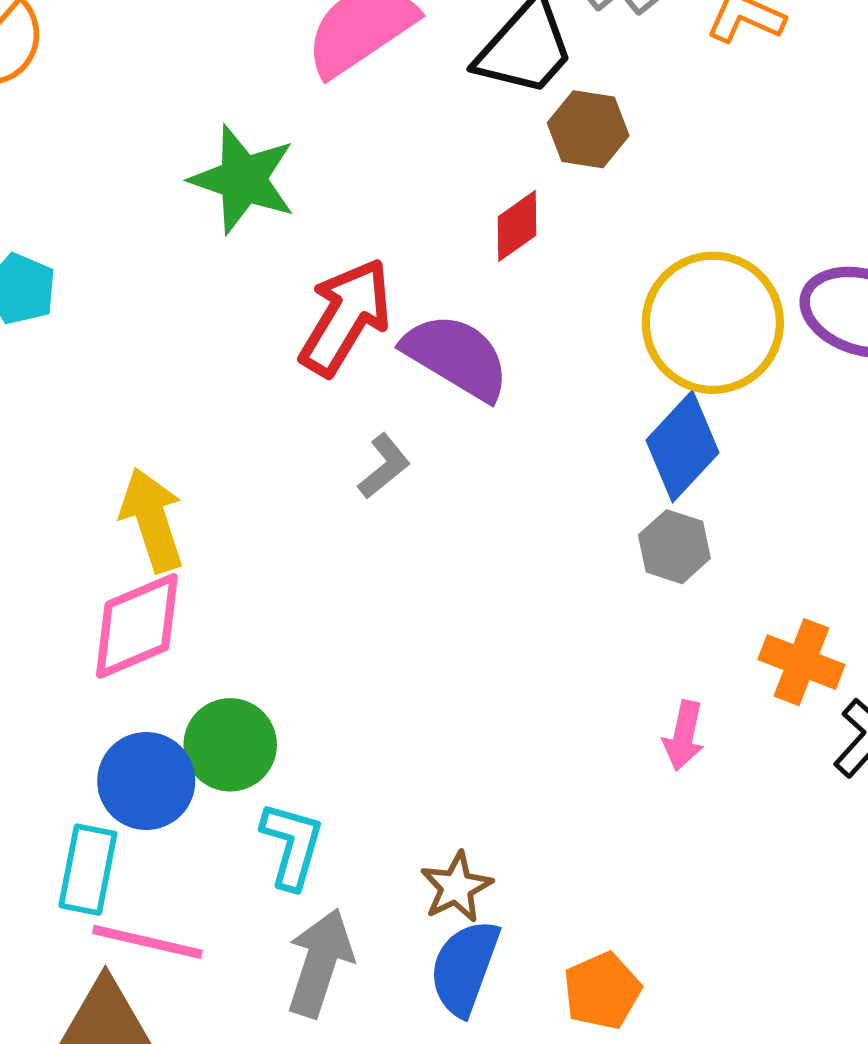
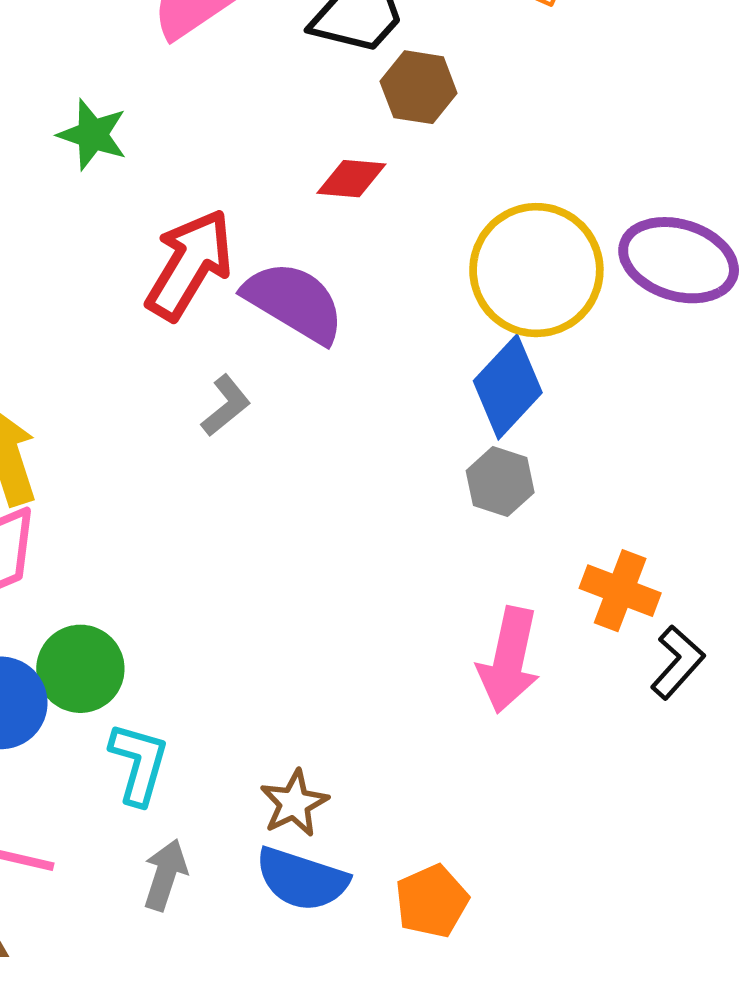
green star: (243, 179) -> (93, 135), size x0.7
red diamond: (517, 226) -> (351, 179), turned 40
pink arrow: (684, 736) -> (509, 660), size x1.6
gray arrow: (320, 963) -> (165, 875), size x0.7
blue semicircle: (465, 968) -> (302, 879), turned -92

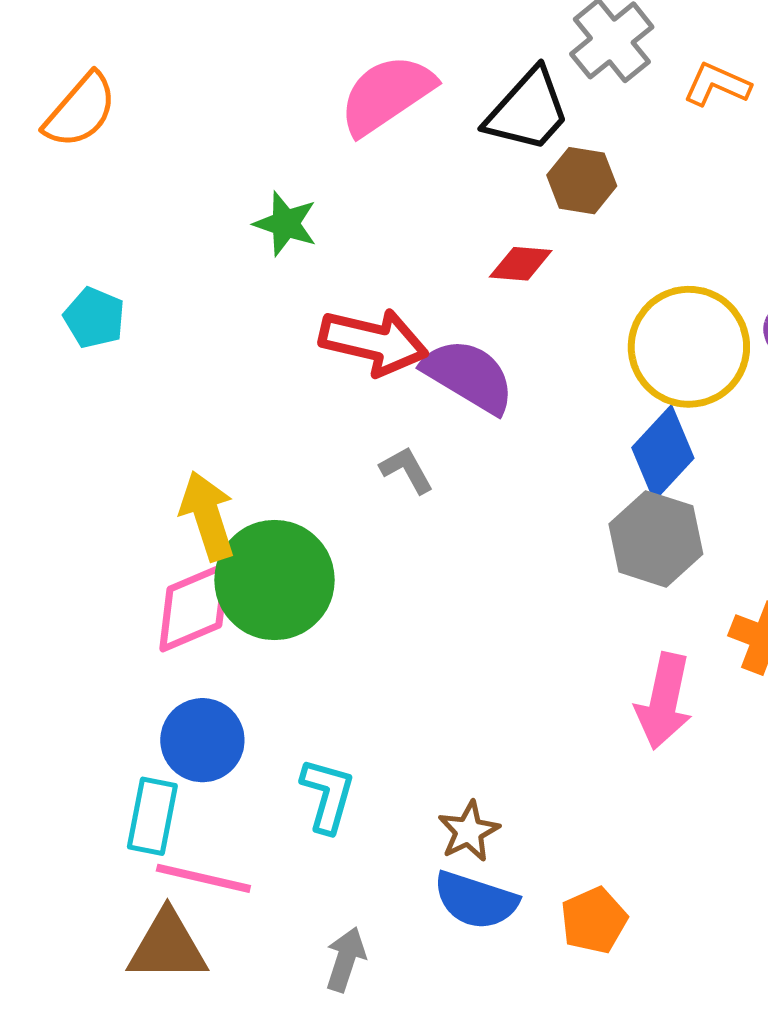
red arrow: (189, 265) -> (374, 342), turned 72
gray L-shape: (226, 406) -> (407, 470), turned -80
gray hexagon: (500, 482) -> (656, 539), size x1.5
green circle: (80, 669) -> (275, 580), moved, size x1.5
gray arrow: (165, 875) -> (346, 959), moved

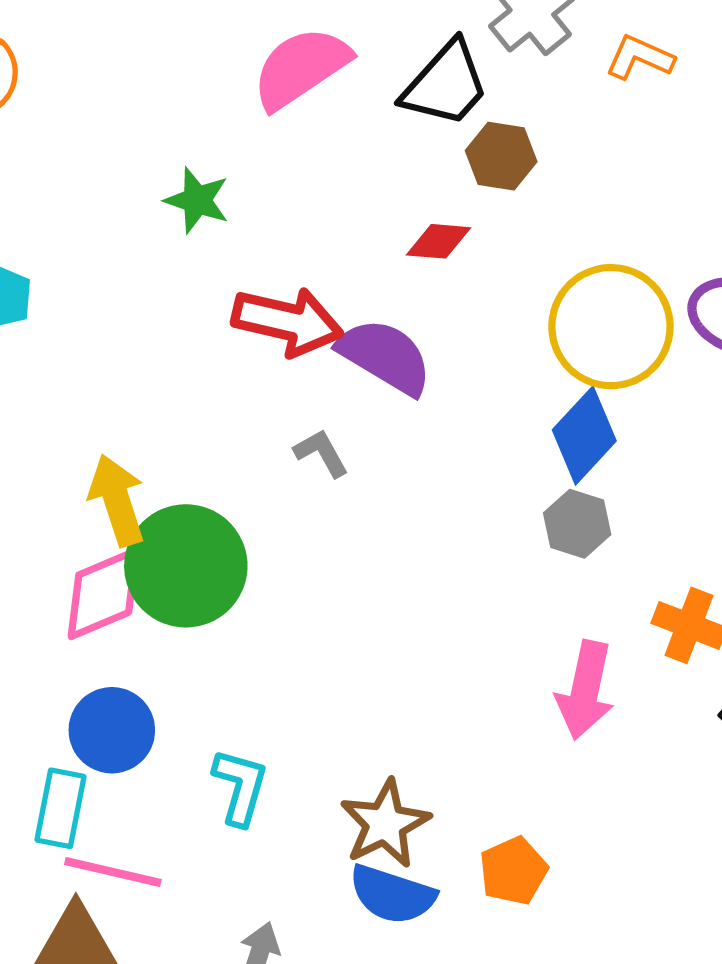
gray hexagon: (656, 539) -> (577, 524), size x0.7
brown star: (469, 831) -> (385, 824), size x1.4
orange pentagon: (594, 920) -> (513, 871), moved

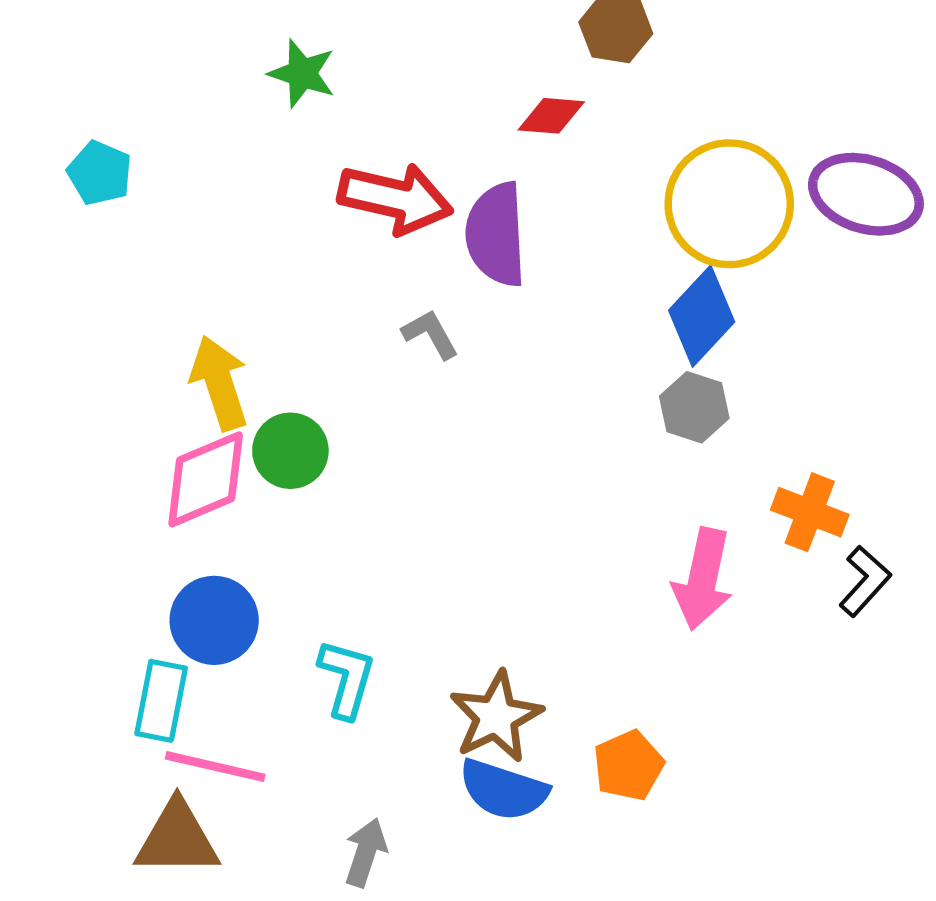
purple semicircle: (385, 356) -> (496, 235), turned -124
green circle: (186, 566) -> (290, 451), size x0.6

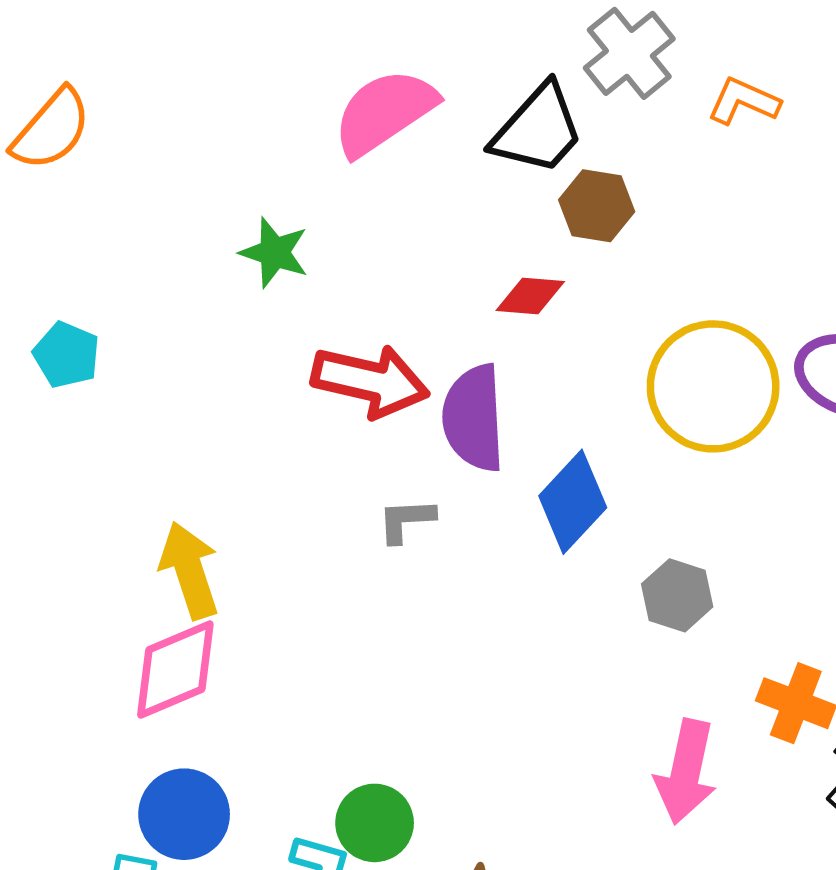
blue diamond: (702, 316) -> (573, 502), moved
gray L-shape: (430, 334) -> (406, 520), turned -64
green circle: (290, 451) -> (375, 823), moved

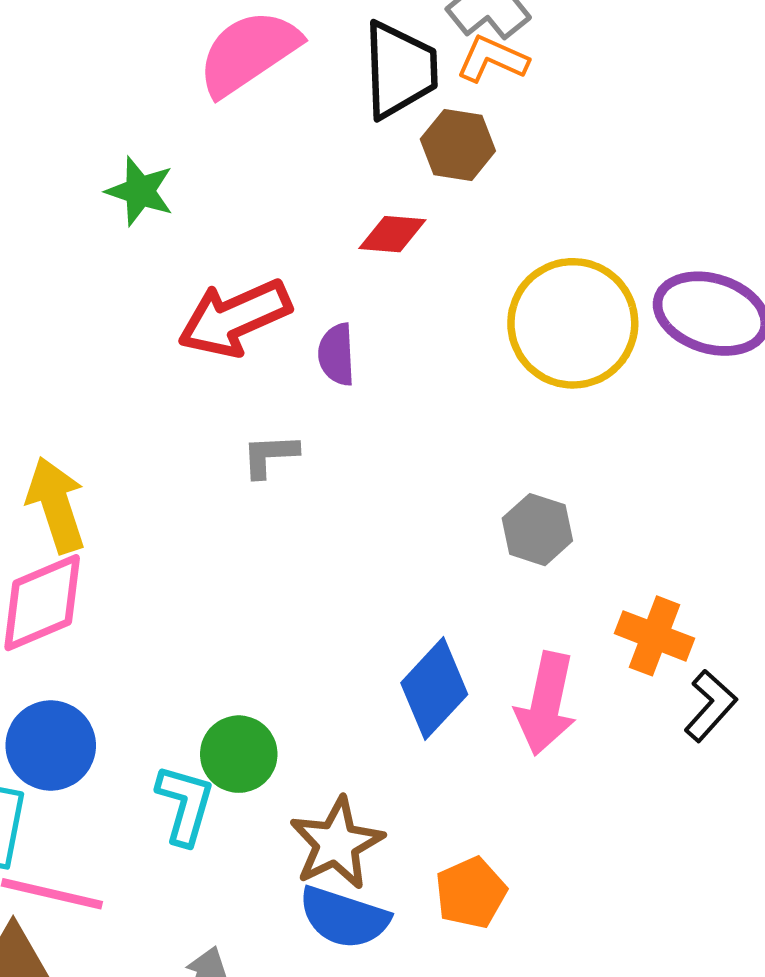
orange L-shape: (744, 101) -> (492, 59), moved
black trapezoid: (538, 130) -> (400, 70), turned -44
red arrow: (370, 381) -> (234, 318), turned 143
purple semicircle: (474, 418) -> (336, 354), size x0.6
blue diamond: (573, 502) -> (434, 689), moved

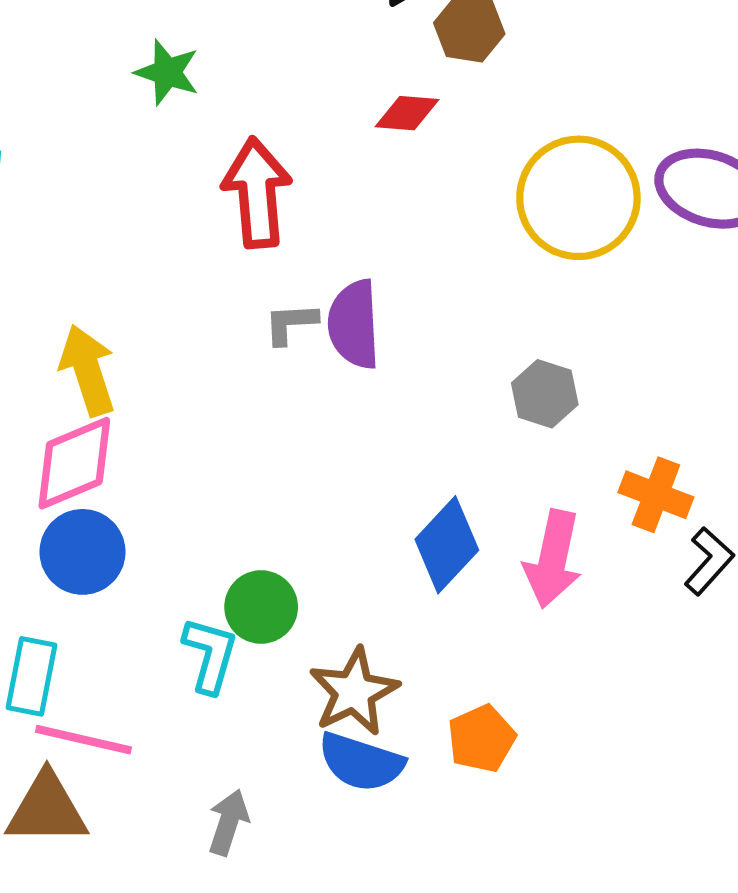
red arrow: (234, 318) -> (257, 193), turned 109
purple semicircle: (336, 354) -> (354, 324), moved, size x1.5
blue circle: (51, 746) -> (83, 552), moved

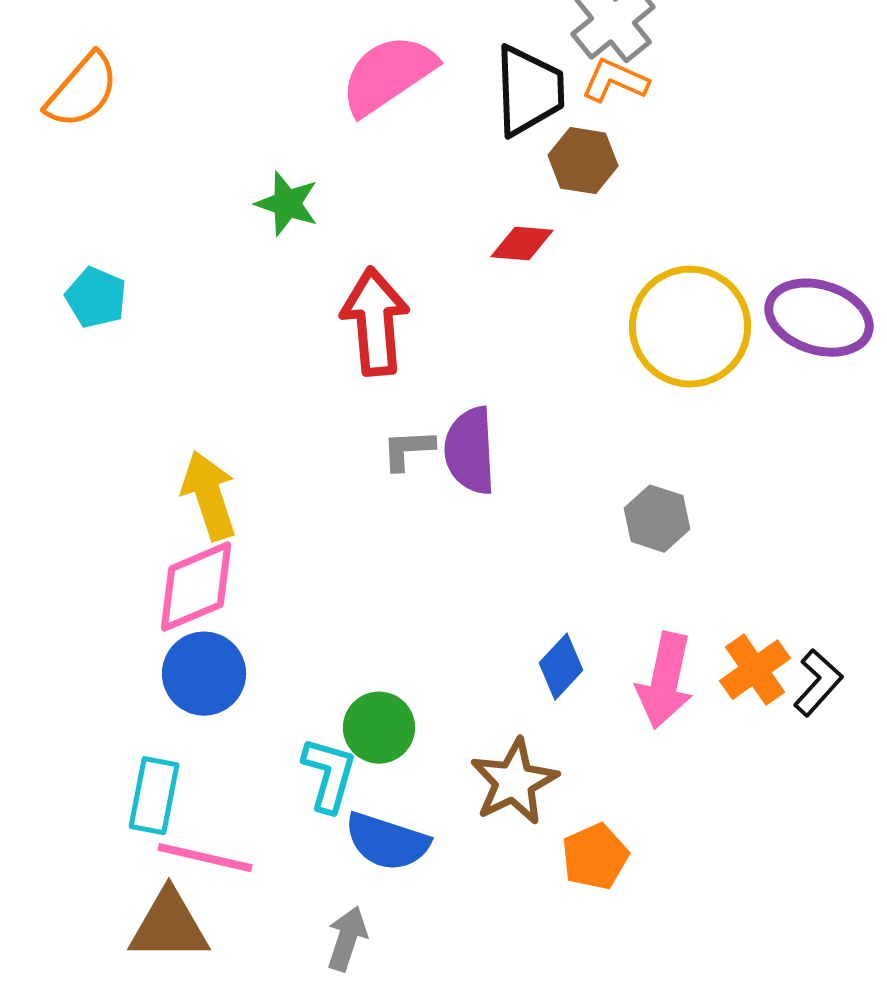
orange cross: (656, 495) -> (755, 670), moved, turned 34
blue diamond: (447, 545) -> (561, 667), size x0.7
brown star: (354, 692) -> (514, 782), moved
blue semicircle: (361, 762) -> (387, 842), moved

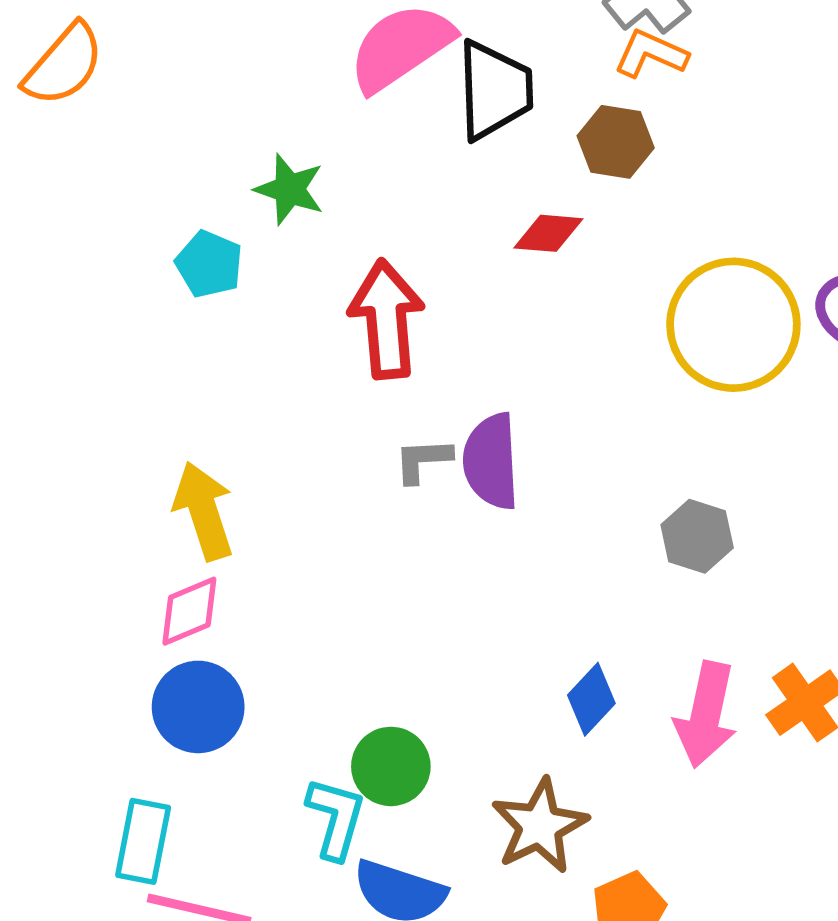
black trapezoid: (529, 91) -> (494, 90), moved
cyan pentagon: (96, 298) -> (209, 264), moved
pink diamond: (196, 587) -> (189, 611), size x0.7

